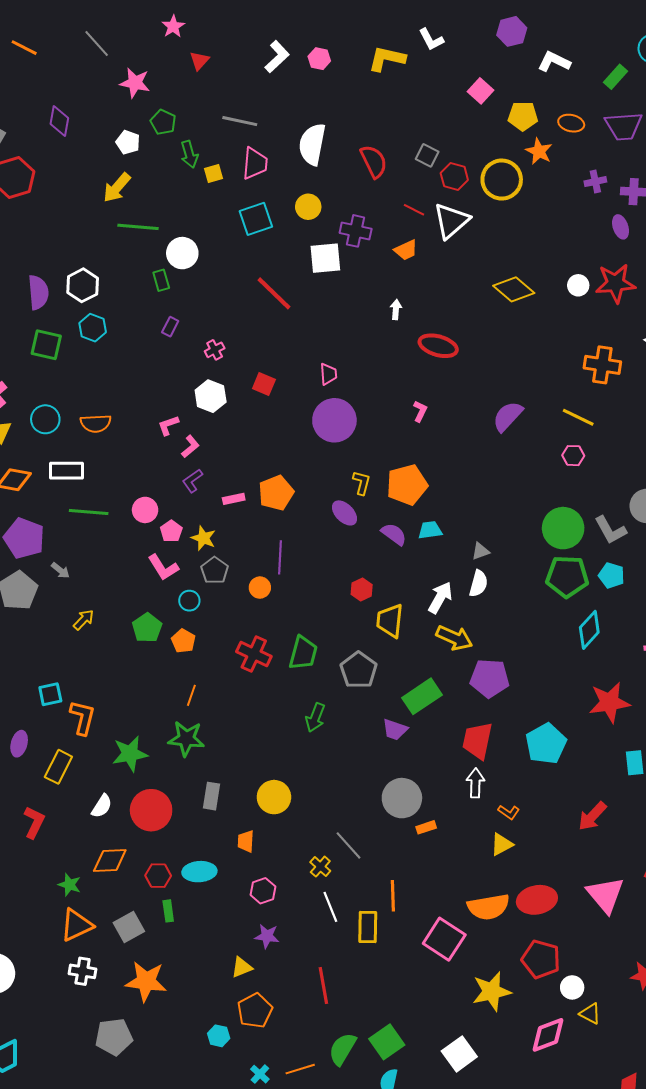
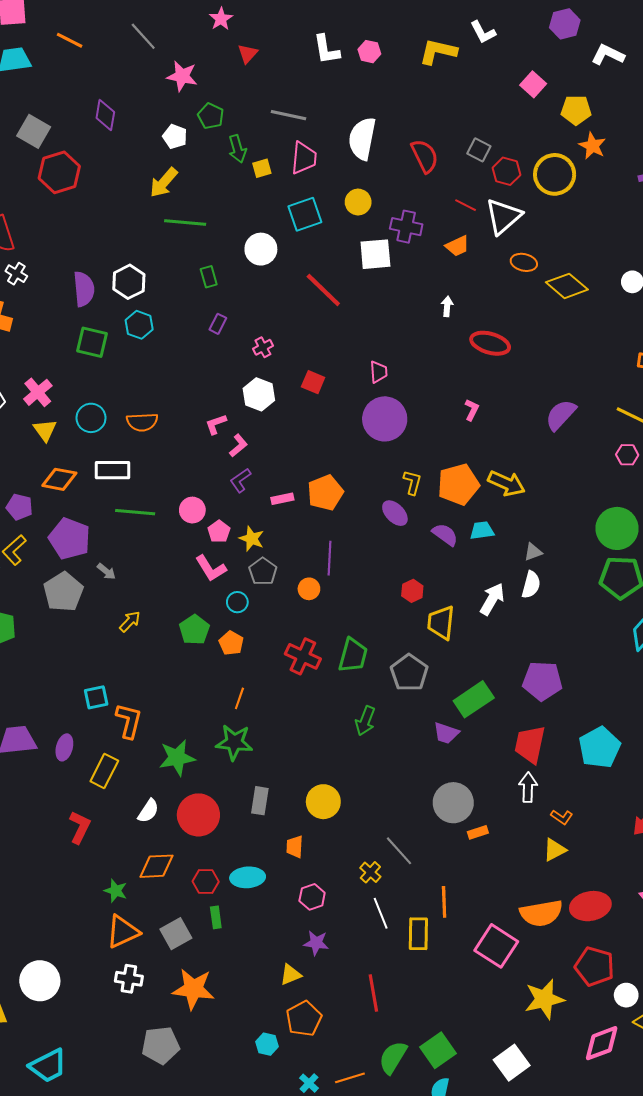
white L-shape: (277, 57) -> (326, 50), turned 124
orange ellipse: (571, 123) -> (524, 262), moved
white circle: (182, 253) -> (261, 249), moved
yellow arrow: (454, 638) -> (506, 483), moved

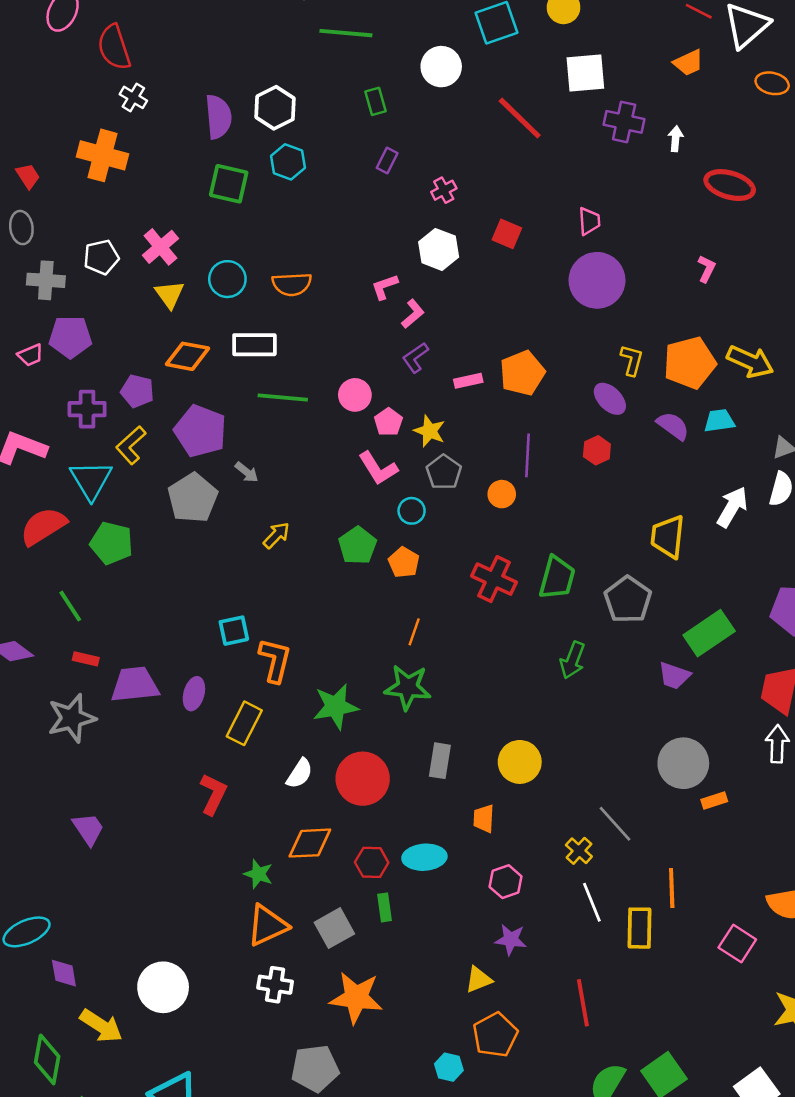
purple cross: (406, 227) -> (624, 122), moved
red hexagon: (412, 591) -> (597, 450), moved
pink square: (496, 946) -> (737, 943), size x0.7

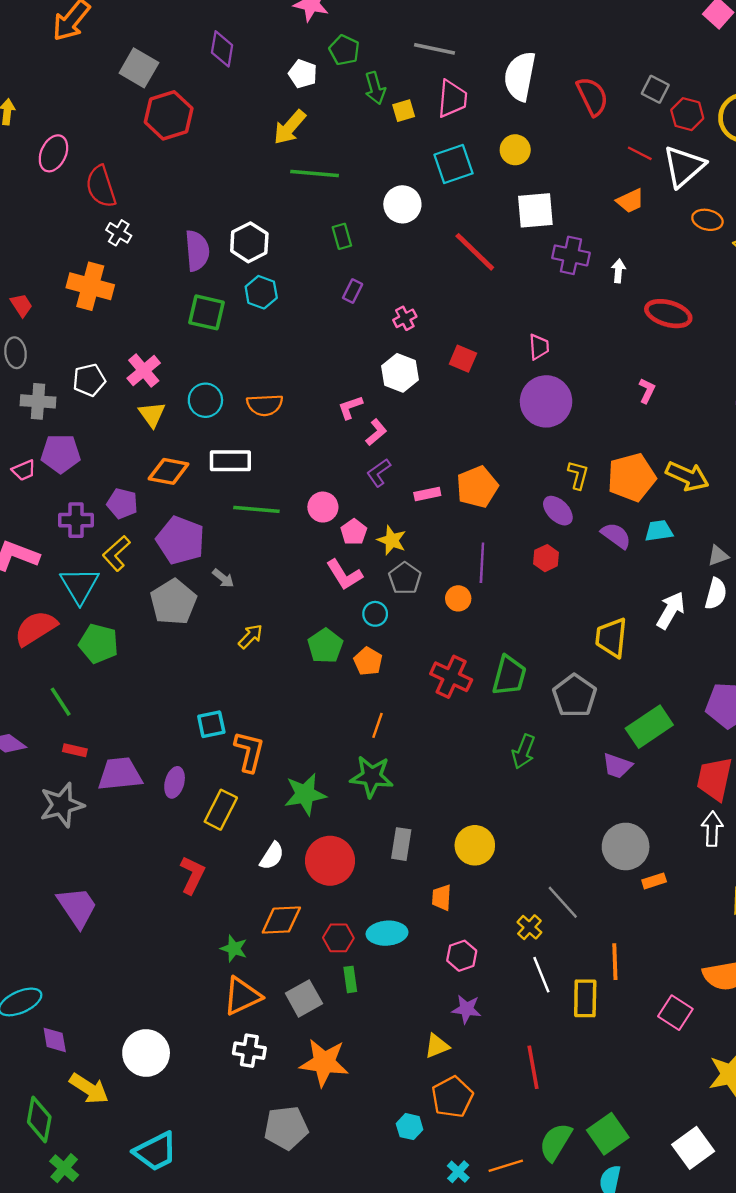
purple trapezoid: (88, 829) -> (77, 907), size x1.4

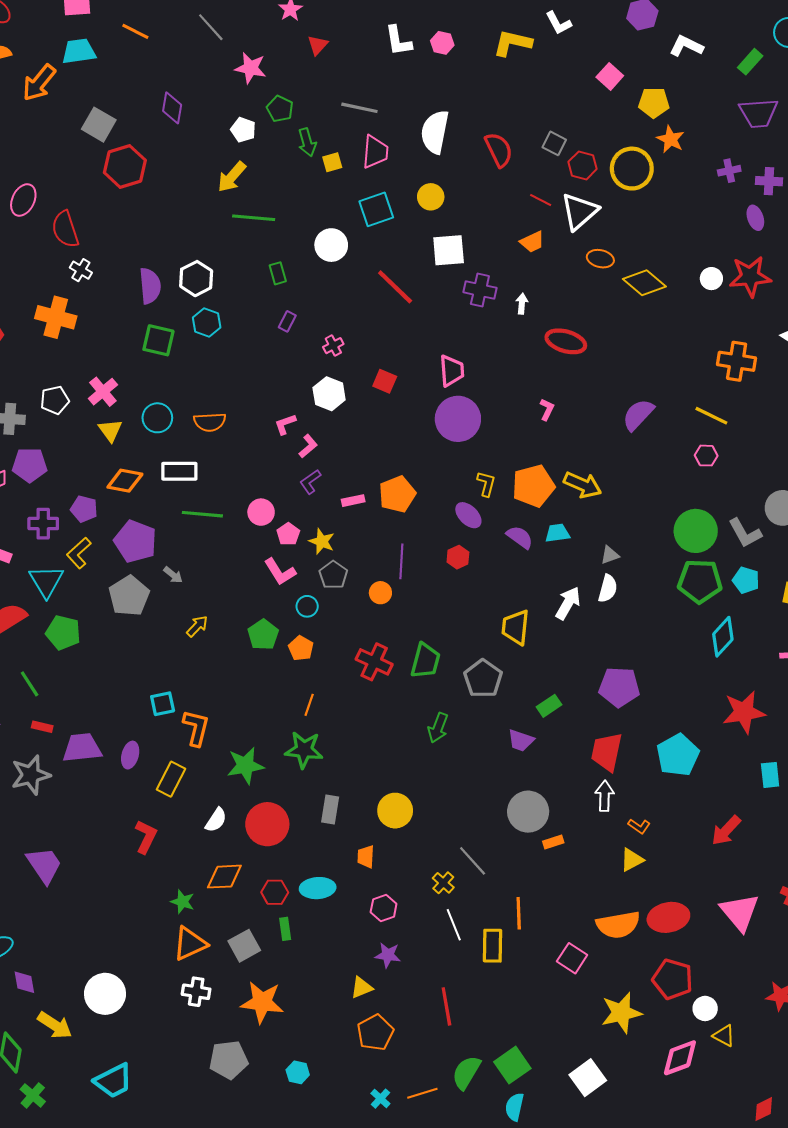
pink trapezoid: (539, 347) -> (452, 371), size x1.4
green rectangle: (649, 727) -> (549, 706), size x0.6
cyan hexagon: (410, 1127) -> (298, 1072), moved

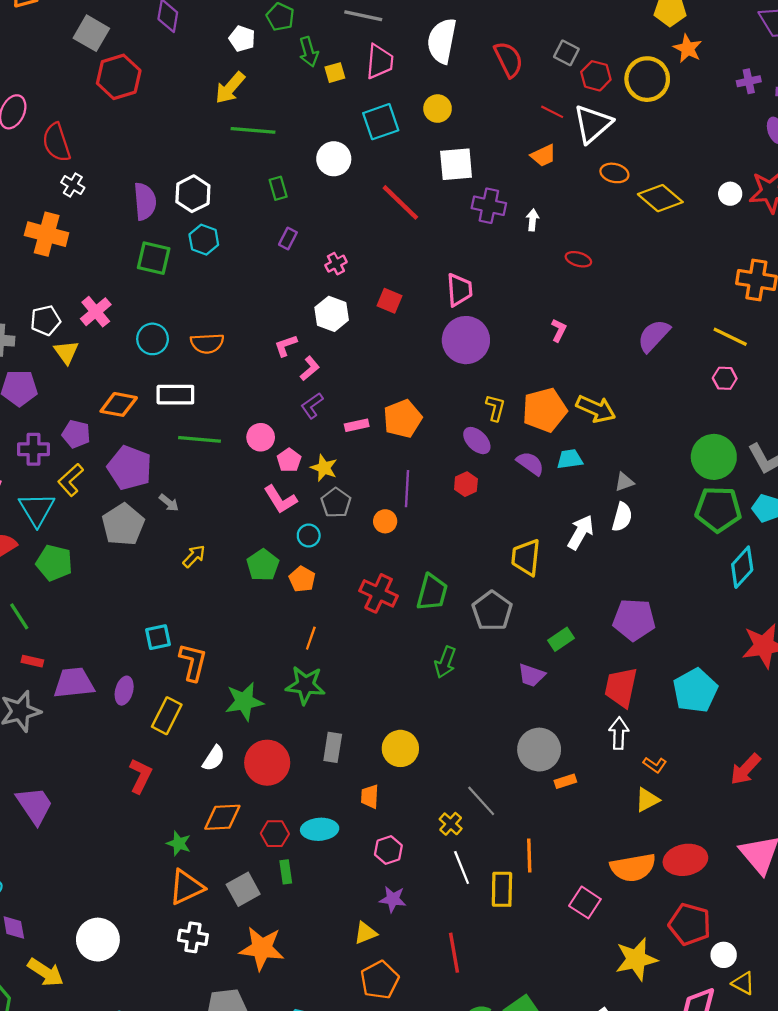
red ellipse: (566, 341) -> (578, 259), size x0.6
yellow triangle: (110, 430) -> (66, 352), moved

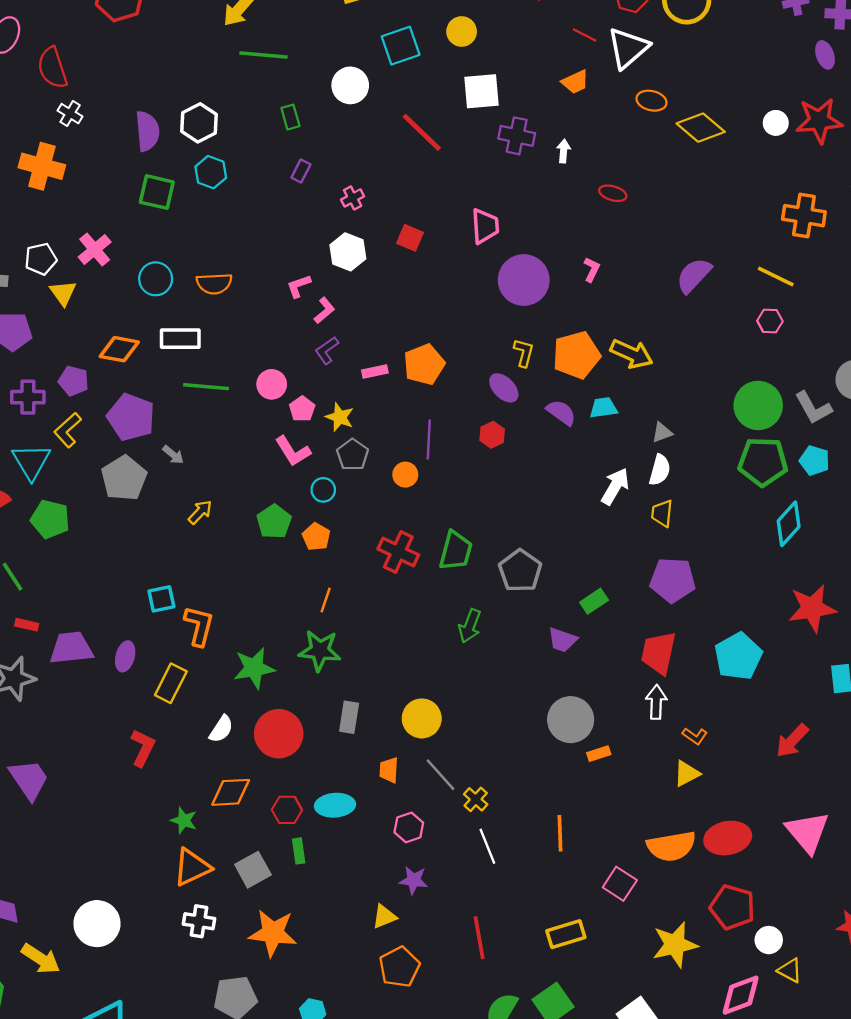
purple circle: (466, 340) -> (524, 280), moved
yellow trapezoid: (526, 557) -> (662, 513), moved, size x0.7
gray line: (481, 801) -> (440, 775), moved
yellow rectangle: (502, 889) -> (566, 934), moved, turned 72

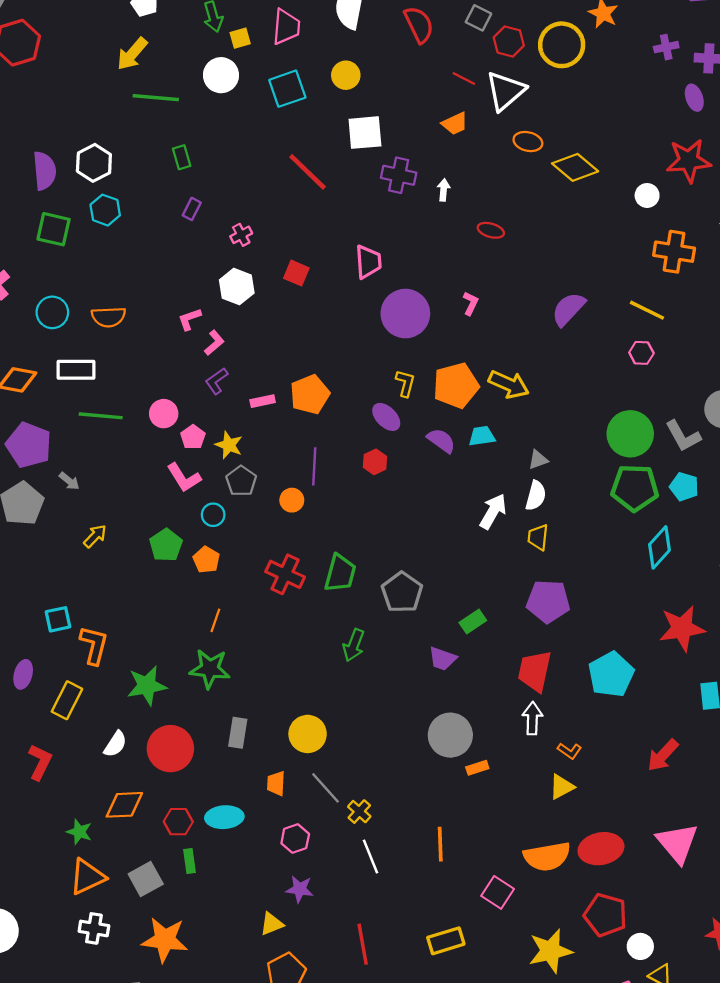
white circle: (350, 85) -> (221, 75), moved
white circle: (776, 123) -> (647, 195), moved

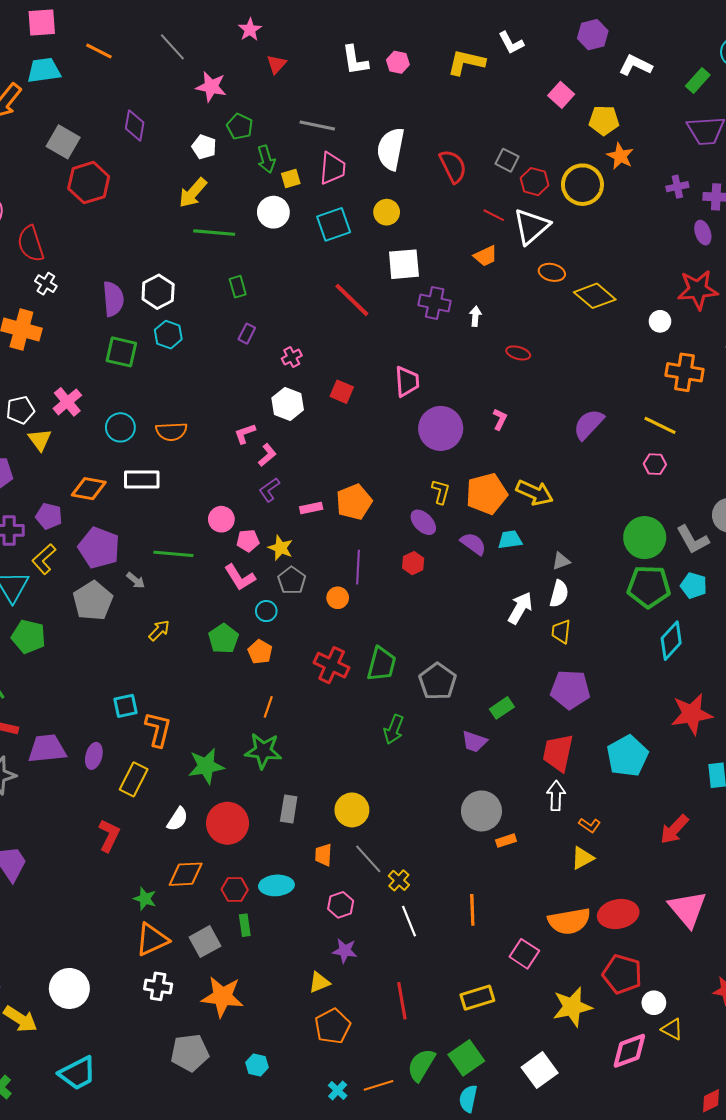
green line: (101, 416) -> (173, 554), moved
pink pentagon: (193, 437) -> (248, 541), turned 30

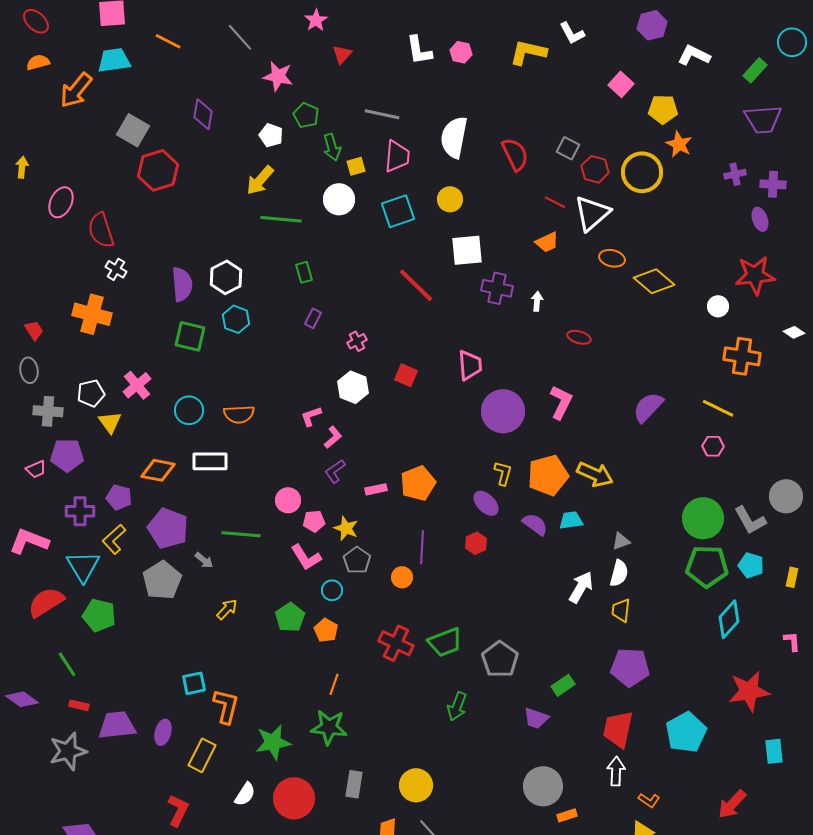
pink L-shape: (500, 419) -> (561, 402), size x1.6
green trapezoid: (382, 664) -> (445, 642), turned 54

